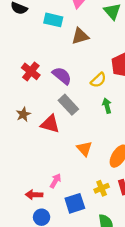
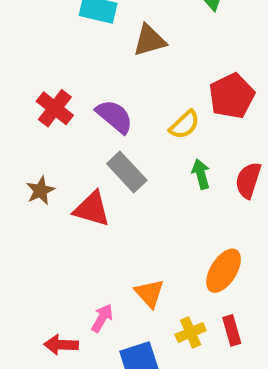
orange triangle: (84, 149) -> (149, 293), moved

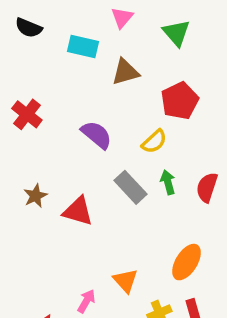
red pentagon: (232, 96) -> (180, 101), moved
red cross: (55, 108) -> (27, 114), moved
gray rectangle: (127, 172) -> (130, 187), moved

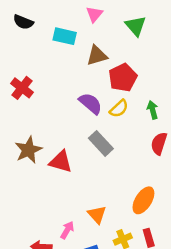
red pentagon: (180, 101) -> (123, 78), moved
purple semicircle: (97, 135) -> (90, 103), moved
green arrow: (168, 182) -> (153, 110), moved
brown star: (35, 196) -> (28, 150), size x1.5

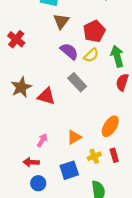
brown triangle: (97, 56) -> (61, 21), moved, turned -36
green arrow: (153, 110) -> (117, 56), size x1.5
orange triangle: (97, 215) -> (74, 137), turned 42
pink arrow: (67, 230) -> (42, 140), moved

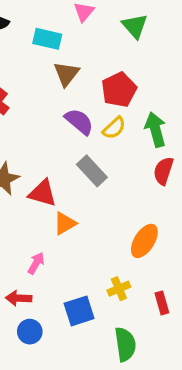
orange triangle: (74, 137) -> (65, 223), moved
red rectangle: (114, 155) -> (162, 303), moved

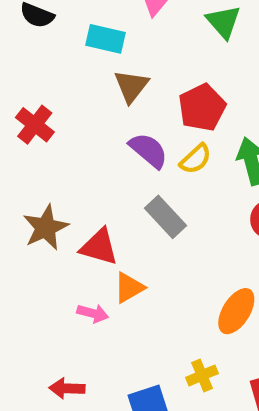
pink arrow: (36, 263) -> (93, 313), moved, turned 75

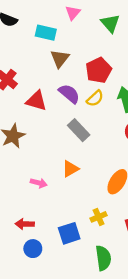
red triangle: (99, 247) -> (36, 101), moved
orange triangle: (129, 288) -> (70, 169), moved

